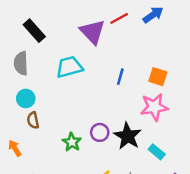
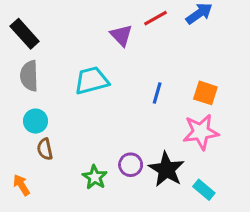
black rectangle: (34, 31) -> (25, 34), moved
purple triangle: (92, 32) -> (121, 35), size x0.7

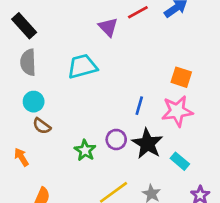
blue line: (157, 93) -> (139, 106), moved
brown semicircle: (45, 149) -> (42, 126), turned -42

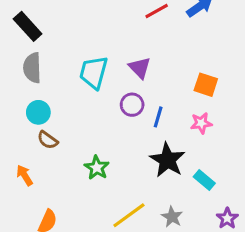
purple triangle: (108, 27) -> (140, 68), moved
cyan trapezoid: (82, 66) -> (94, 72), turned -60
pink star: (177, 111) -> (201, 123), size x0.6
purple circle: (116, 140) -> (132, 105), moved

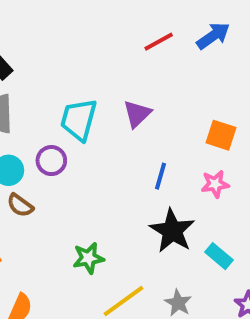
purple triangle: (140, 68) -> (137, 114), turned 30
purple circle: (132, 105) -> (51, 161), moved
green star: (97, 168) -> (88, 258), moved, turned 30

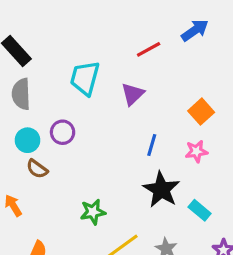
red line: (159, 42) -> (149, 49), moved
cyan trapezoid: (79, 120) -> (85, 78), moved
orange square: (221, 135) -> (201, 112), turned 30

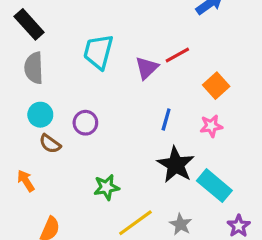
red line: (149, 49) -> (177, 55), moved
purple circle: (63, 132) -> (85, 123), moved
cyan rectangle: (200, 210) -> (214, 186), size x1.5

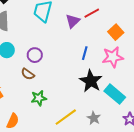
pink star: (211, 126) -> (113, 57), size x1.5
brown semicircle: (50, 144) -> (28, 74), moved
green star: (106, 187) -> (39, 98), moved

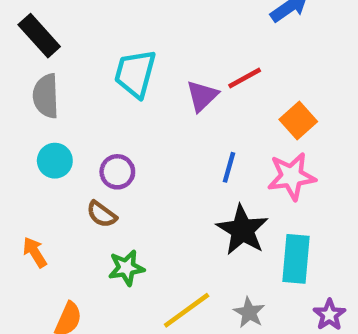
cyan rectangle: (115, 94) -> (296, 259), turned 55

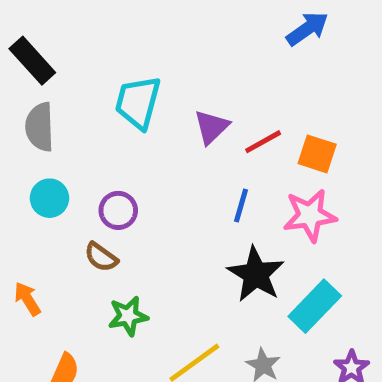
red line: (245, 78) -> (263, 142), moved
orange square: (298, 120) -> (317, 154), turned -30
cyan rectangle: (296, 259) -> (315, 306), turned 39

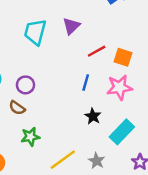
purple triangle: (212, 127) -> (71, 26), moved
black star: (256, 274) -> (93, 116), size x0.6

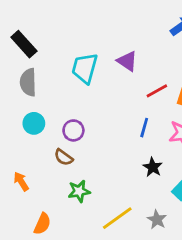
purple triangle: (71, 26) -> (127, 61), turned -42

